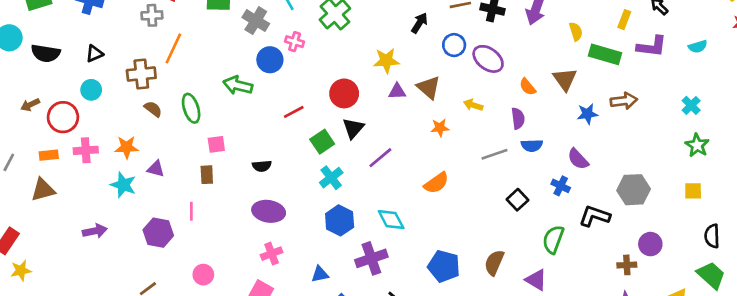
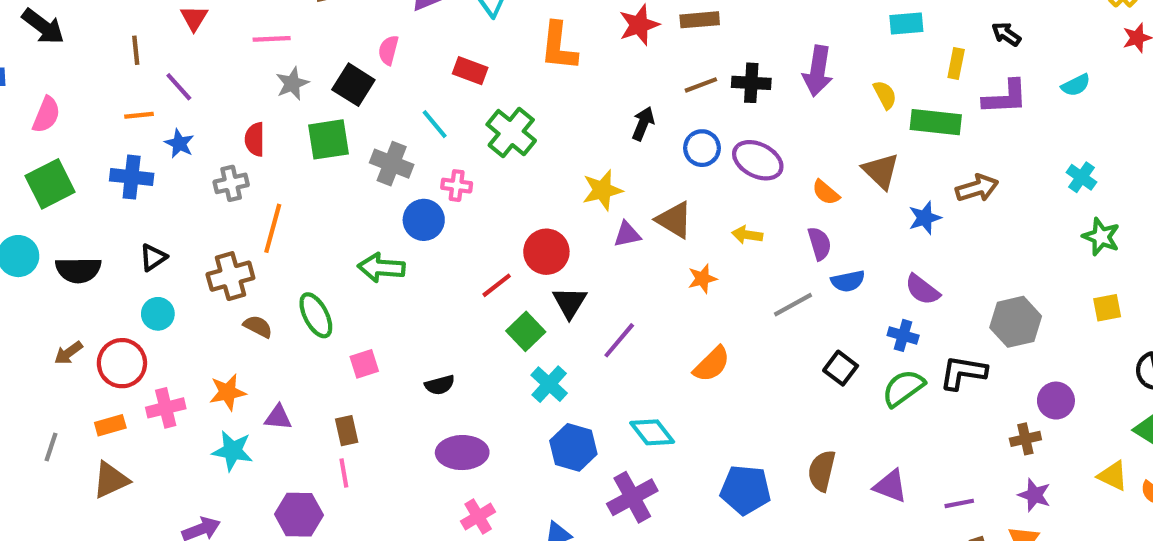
red line: (294, 112) -> (497, 285), moved
brown rectangle: (207, 175) -> (347, 431), moved
green semicircle: (553, 239) -> (903, 388), moved, turned 44

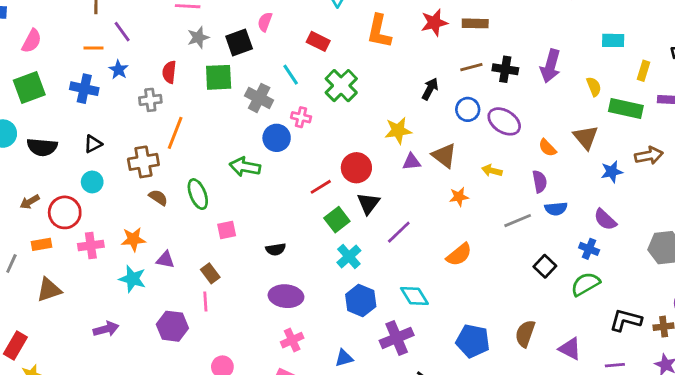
black square: (353, 85) -> (239, 43), turned 32
black L-shape: (963, 373) -> (626, 320), moved
orange rectangle: (110, 425) -> (41, 244), moved
brown rectangle: (347, 431) -> (210, 273), turned -30

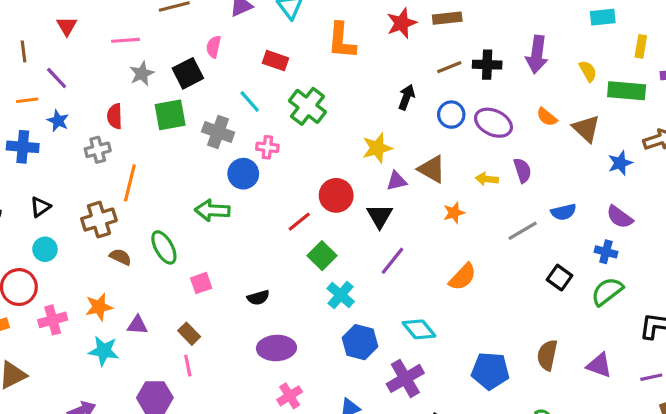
orange semicircle: (547, 148) -> (547, 117), moved
purple semicircle: (540, 181) -> (522, 170), moved
black triangle: (368, 203) -> (380, 216), moved

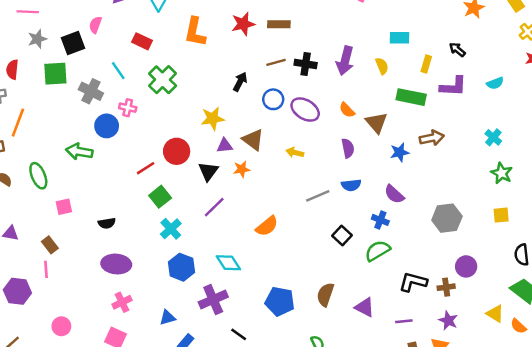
yellow semicircle: (588, 71) -> (382, 66), moved
purple semicircle: (522, 170) -> (348, 148), moved
orange star: (454, 213) -> (242, 169), moved

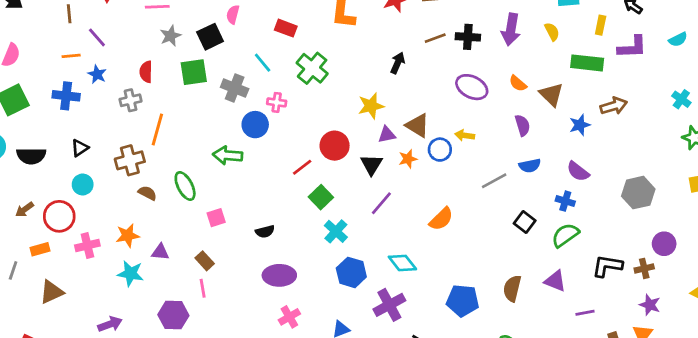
blue circle: (273, 99) -> (440, 150), moved
purple triangle: (365, 307) -> (555, 281), moved
purple line: (404, 321) -> (585, 313), moved

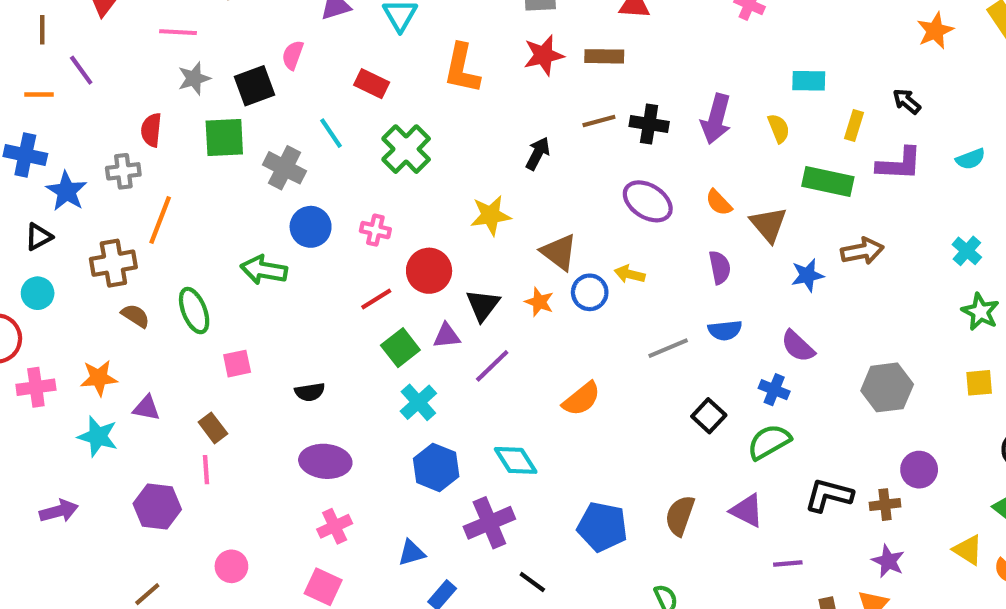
blue star: (97, 74) -> (67, 191), moved, size x1.4
pink cross: (277, 102) -> (375, 230), moved
purple triangle: (387, 135) -> (447, 336), moved
orange star: (408, 159) -> (539, 302), turned 30

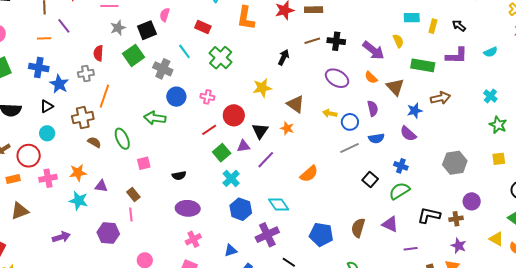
purple arrow: (716, 119) -> (373, 50), moved, turned -65
yellow rectangle: (854, 125) -> (433, 26), moved
green square: (224, 138) -> (133, 55), turned -30
blue circle: (590, 292) -> (350, 122), moved
purple semicircle: (798, 346) -> (408, 134), moved

